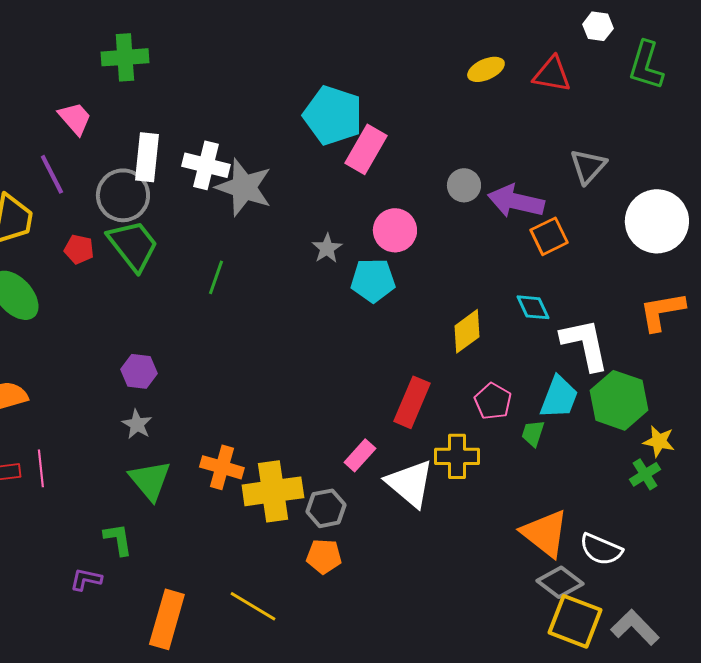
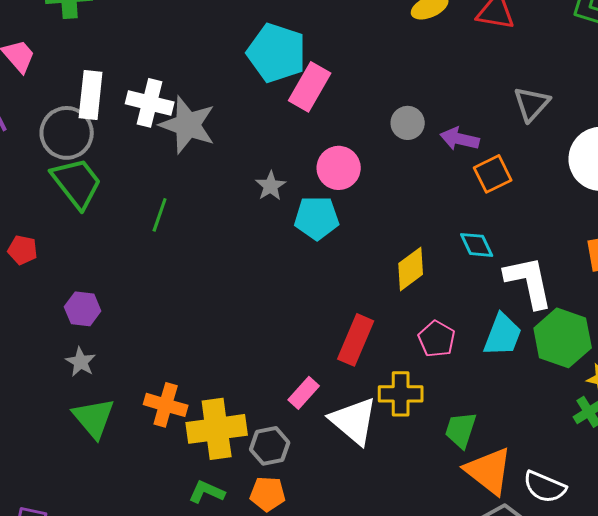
purple arrow: (516, 201) -> (460, 139), size x0.7
red pentagon: (79, 249) -> (23, 250), moved
green trapezoid: (533, 433) -> (461, 430), moved, size x1.4
green L-shape: (118, 539) -> (207, 492), moved, turned -57

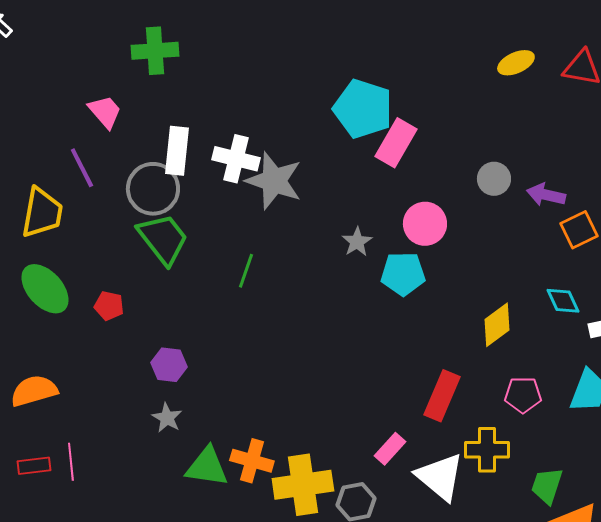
pink pentagon: (437, 339) -> (523, 395), turned -30
green triangle: (94, 418) -> (207, 467), moved, turned -42

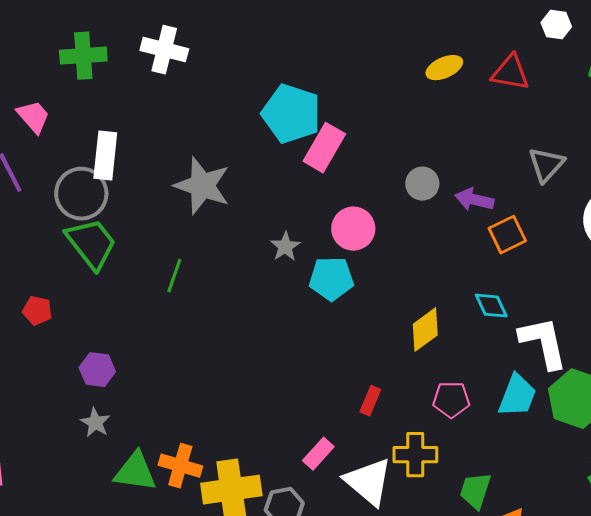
white cross: (236, 159) -> (164, 50), moved
red rectangle: (442, 396) -> (370, 401), size x0.6

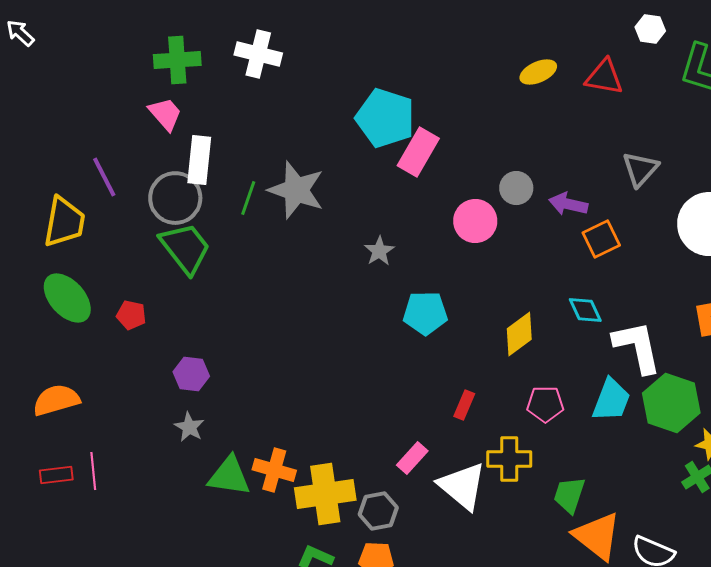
pink trapezoid: (33, 117) -> (165, 114), moved
pink circle: (353, 229) -> (475, 221), moved
green line: (174, 276) -> (248, 198), moved
cyan pentagon: (331, 279) -> (425, 313), moved

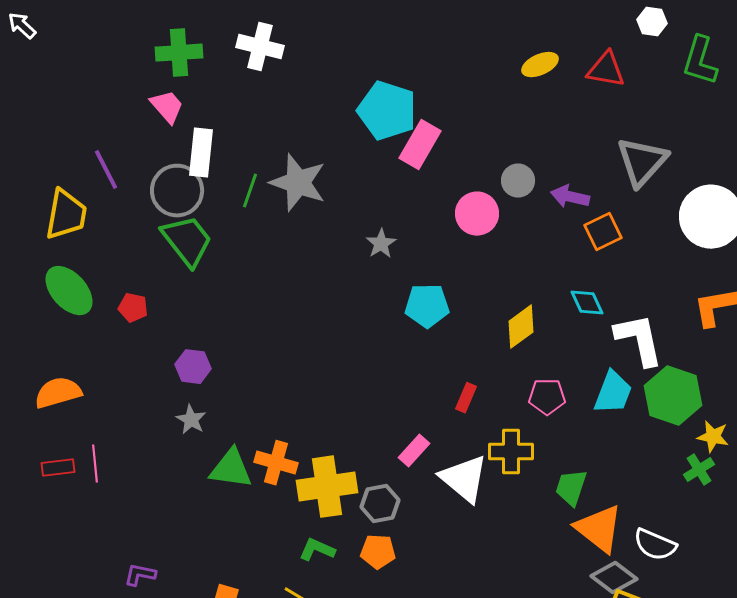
gray triangle: (640, 169) -> (642, 162), size x1.4

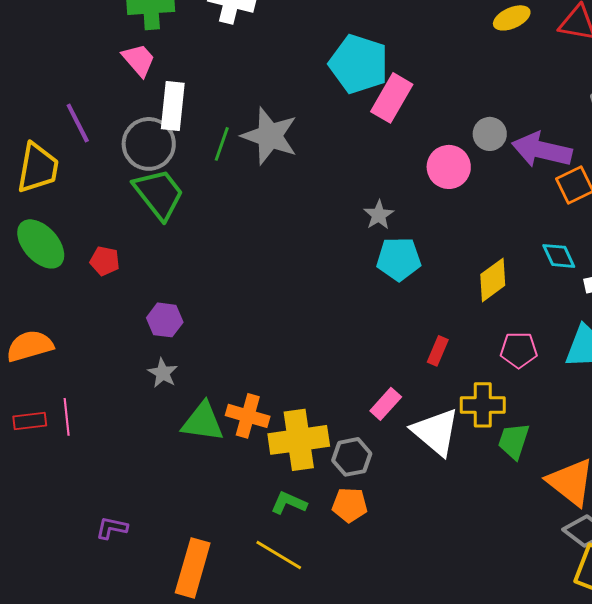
purple arrow: (570, 197) -> (542, 150), size x1.5
gray star: (381, 244) -> (379, 215), moved
green trapezoid: (571, 488) -> (514, 441), moved

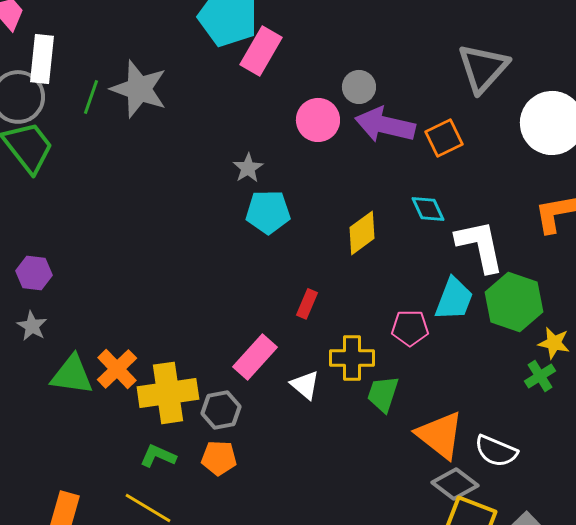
purple arrow: (542, 150) -> (385, 125), moved
pink pentagon: (519, 350) -> (410, 328), moved
pink rectangle: (386, 404) -> (255, 357), size x1.4
orange cross: (248, 416) -> (117, 369), turned 30
white triangle: (436, 432) -> (305, 385), size x0.6

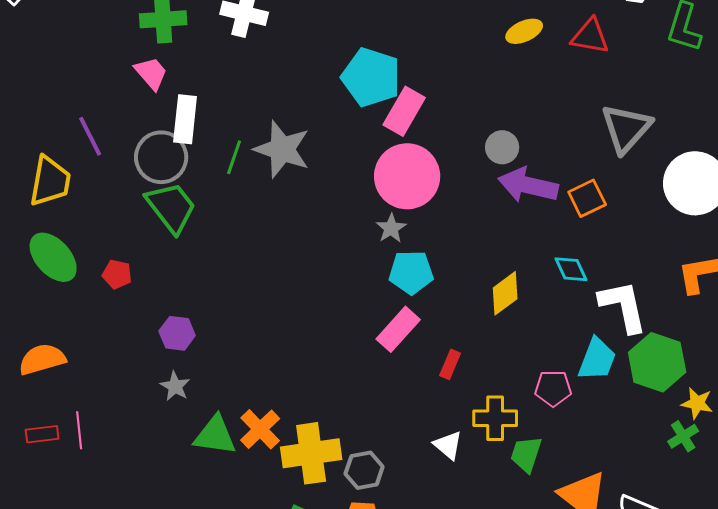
pink circle: (318, 120) -> (407, 176), moved, size x1.5
pink rectangle: (255, 357) -> (398, 329), moved

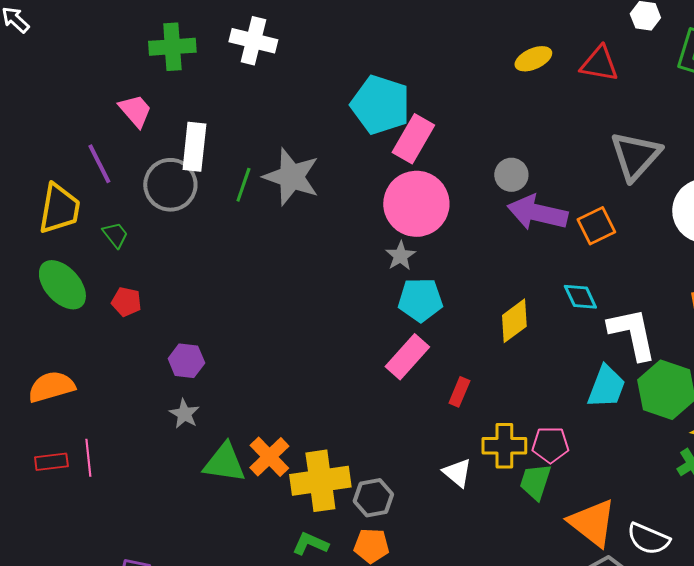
pink trapezoid: (151, 73) -> (135, 111), moved
green trapezoid: (171, 207) -> (115, 235), moved, size x0.5
pink pentagon: (553, 388) -> (550, 445), moved

